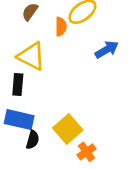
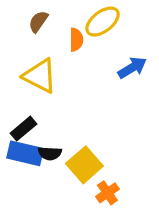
black rectangle: (18, 85) -> (23, 129), moved, turned 45
black semicircle: (33, 140) -> (50, 153), moved, turned 78

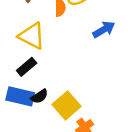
black rectangle: (23, 129) -> (27, 67), moved
black semicircle: (50, 153) -> (39, 96), turned -36

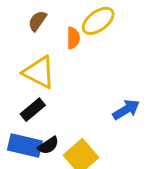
blue arrow: (104, 29) -> (126, 110), moved

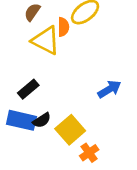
yellow triangle: (39, 72) -> (46, 40), moved

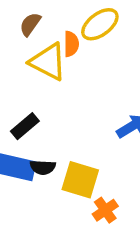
black semicircle: (42, 120) -> (43, 167), turned 36
yellow square: (70, 130) -> (80, 180), turned -32

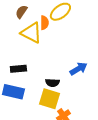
black rectangle: (25, 126) -> (18, 69), turned 35
black semicircle: (43, 167) -> (52, 83), moved

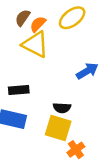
orange semicircle: (44, 23) -> (38, 24), moved, turned -136
blue arrow: (78, 69) -> (87, 71), moved

